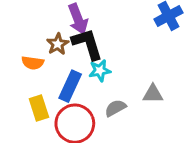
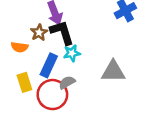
gray triangle: (153, 94) -> (113, 71), size x1.5
gray semicircle: (115, 108) -> (67, 82), moved

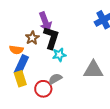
black L-shape: (62, 32) -> (51, 38), turned 35
blue rectangle: (49, 65) -> (21, 65), moved
red circle: (52, 95) -> (43, 89), size x0.7

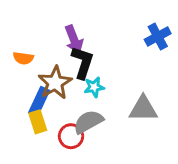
brown star: (32, 38) -> (55, 83), moved, size x1.6
orange semicircle: (16, 50) -> (23, 58), moved
gray semicircle: (55, 79) -> (88, 122), size x1.5

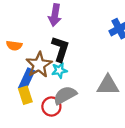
purple arrow: (74, 39) -> (55, 15), moved, turned 30
cyan star: (94, 87) -> (59, 70), moved

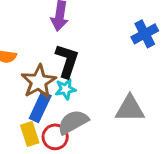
blue rectangle: (27, 79) -> (40, 107), moved
yellow rectangle: (25, 95) -> (30, 134), moved

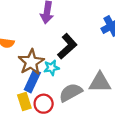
black L-shape: (67, 61) -> (67, 46), moved, turned 30
gray semicircle: (73, 122) -> (71, 92), moved

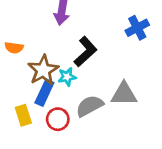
yellow rectangle: (24, 101) -> (23, 115), moved

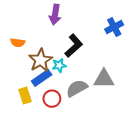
blue rectangle: (44, 93) -> (42, 78), turned 30

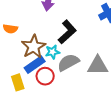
gray semicircle: (77, 88) -> (68, 62), moved
red circle: (52, 99) -> (45, 76), moved

